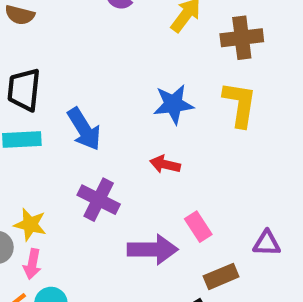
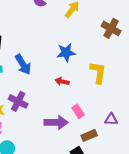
brown cross: (242, 38) -> (111, 28), moved, turned 36
yellow L-shape: (240, 104) -> (98, 72), moved
purple cross: (99, 200) -> (18, 101), moved

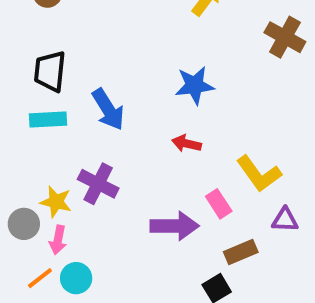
yellow L-shape: (98, 72) -> (259, 174), moved, turned 135

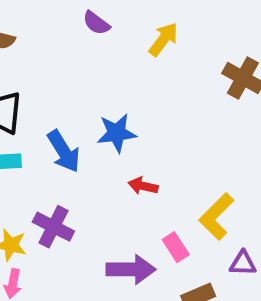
blue star: (195, 85) -> (117, 133), moved
yellow L-shape: (259, 174) -> (216, 217), turned 81

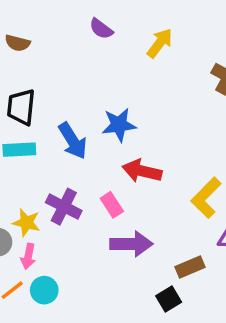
red arrow: (143, 186) -> (142, 171), size x1.5
pink rectangle: (176, 247) -> (112, 205), moved

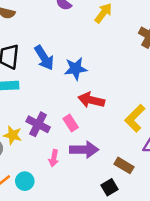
blue arrow: (73, 141) -> (44, 58), moved
pink arrow: (28, 256) -> (54, 158), moved
brown rectangle: (190, 267) -> (124, 165), turned 54

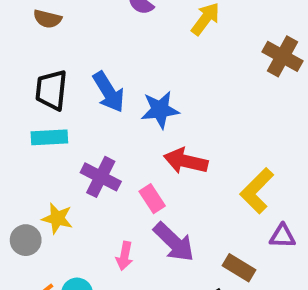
purple cross: (38, 124) -> (101, 177), moved
purple arrow: (84, 150) -> (174, 242), turned 44

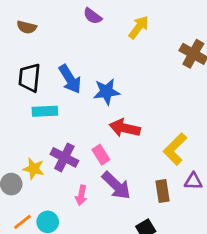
cyan rectangle: (49, 137) -> (45, 111), moved
purple cross: (101, 177) -> (64, 157), moved
brown rectangle: (239, 268) -> (162, 191), moved, turned 50

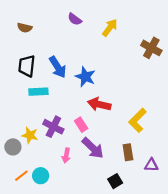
blue star: (106, 92) -> (85, 77), turned 30
purple triangle: (193, 181) -> (151, 165), moved

